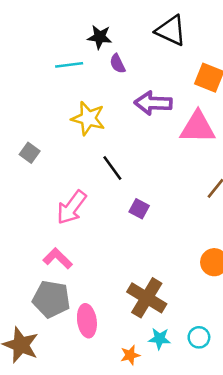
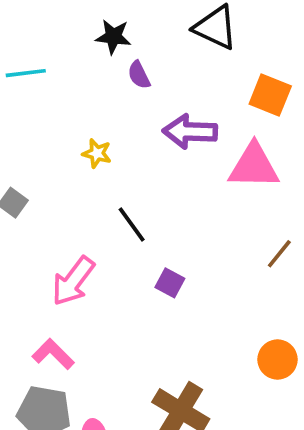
cyan line: (69, 65) -> (26, 73), moved
yellow star: (88, 118) -> (97, 153), size x0.6

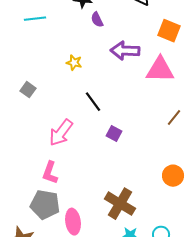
pink L-shape: (53, 354) -> (50, 173), turned -115

